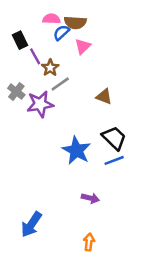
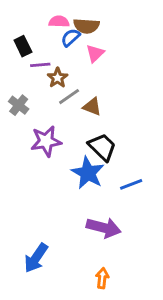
purple line: (35, 56) -> (40, 65), turned -66
brown triangle: (104, 97) -> (92, 107), moved
purple star: (40, 104) -> (46, 141), moved
black trapezoid: (114, 138) -> (102, 147), moved
purple arrow: (90, 198) -> (104, 228), size x1.6

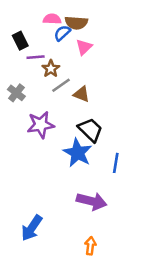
blue line: (131, 184) -> (116, 163), turned -60

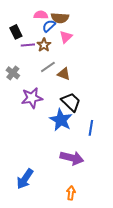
brown star: (51, 69) -> (44, 45), moved

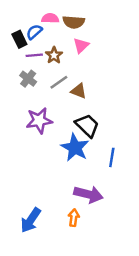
blue semicircle: (49, 26) -> (34, 32), moved
gray cross: (13, 73) -> (28, 79), moved
orange arrow: (71, 193) -> (74, 218), moved

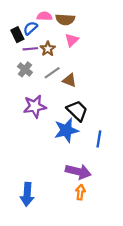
blue star: (75, 148) -> (66, 130), turned 30
orange arrow: (74, 218) -> (80, 192), moved
blue arrow: (31, 220) -> (27, 194), turned -30

